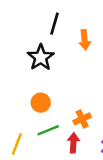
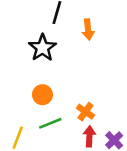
orange cross: (82, 119) -> (85, 112), turned -30
red arrow: (73, 143) -> (89, 136), moved

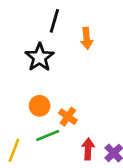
orange cross: (85, 112) -> (68, 117), moved

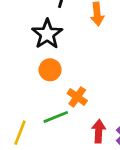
orange circle: (40, 106) -> (50, 70), moved

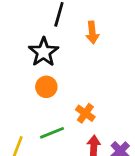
orange cross: (77, 97) -> (85, 113), moved

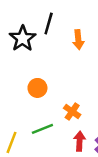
black star: (44, 52) -> (23, 38), moved

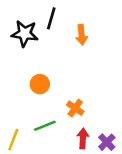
black star: (23, 38) -> (25, 34), turned -30

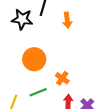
orange circle: (40, 84) -> (34, 59), size x1.5

